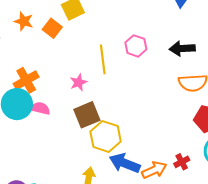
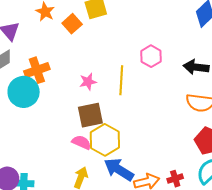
yellow line: (103, 59) -> (121, 80), moved
pink semicircle: (40, 108) -> (81, 142), moved

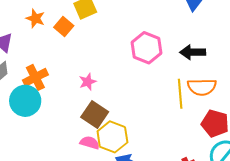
pink hexagon: (151, 56) -> (147, 48), size x1.4
yellow line: (121, 80) -> (180, 94), moved
brown square: (90, 115) -> (95, 114), turned -36

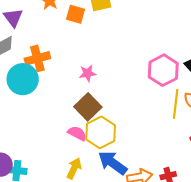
orange square: (64, 26) -> (76, 14), turned -36
pink hexagon: (147, 48) -> (163, 70), moved

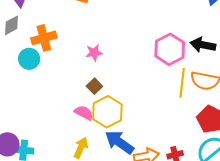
cyan circle: (23, 79) -> (29, 59), size x0.7
brown square: (88, 107) -> (94, 86), size x0.6

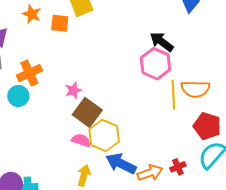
black arrow: (203, 45) -> (162, 42), moved, turned 35
pink star: (94, 53) -> (73, 90), moved
brown square: (94, 86) -> (87, 112), size x1.8

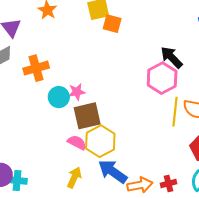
orange square: (60, 23) -> (112, 24), moved
cyan circle: (18, 96) -> (59, 97), moved
brown square: (87, 112) -> (87, 116), turned 32

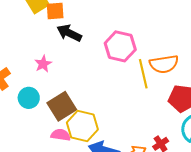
black arrow: (171, 57) -> (69, 33), moved
pink star: (77, 92) -> (43, 64), moved

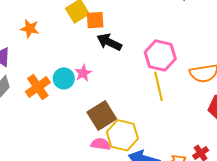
yellow line: (143, 74) -> (159, 86), moved
cyan circle: (29, 98) -> (64, 78), moved

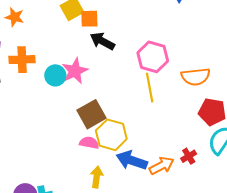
orange star: (30, 29) -> (15, 17), moved
pink star: (83, 73) -> (75, 71), size x1.5
orange cross: (38, 87) -> (22, 60), moved, turned 30

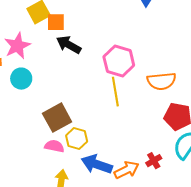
pink star: (75, 71) -> (17, 46), moved
yellow hexagon: (111, 135) -> (77, 138), size x0.7

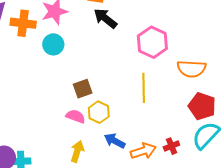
yellow line: (115, 92) -> (144, 88), moved
brown square: (57, 118) -> (83, 89), size x0.7
blue arrow: (97, 164) -> (115, 141), size x0.7

